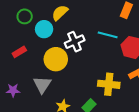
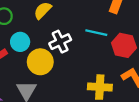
cyan circle: (44, 29) -> (20, 42), moved

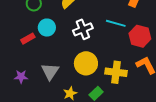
yellow circle: (40, 62) -> (86, 63), moved

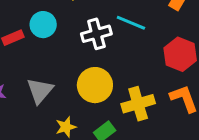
cyan line: (116, 23) -> (131, 23), moved
yellow cross: (116, 72) -> (138, 104), turned -30

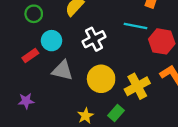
cyan line: (131, 23) -> (135, 26), moved
gray triangle: (40, 91) -> (62, 70), moved, turned -45

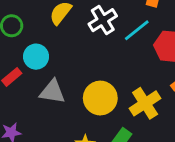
cyan line: (135, 26) -> (137, 30), turned -45
white cross: (94, 39) -> (103, 20), moved

